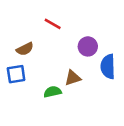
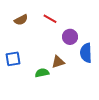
red line: (53, 24) -> (50, 19), moved
brown semicircle: (25, 49) -> (21, 20), moved

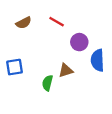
green semicircle: (42, 73) -> (47, 83), turned -64

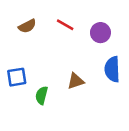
purple circle: (79, 42) -> (100, 33), moved
green semicircle: (47, 83) -> (42, 95), moved

